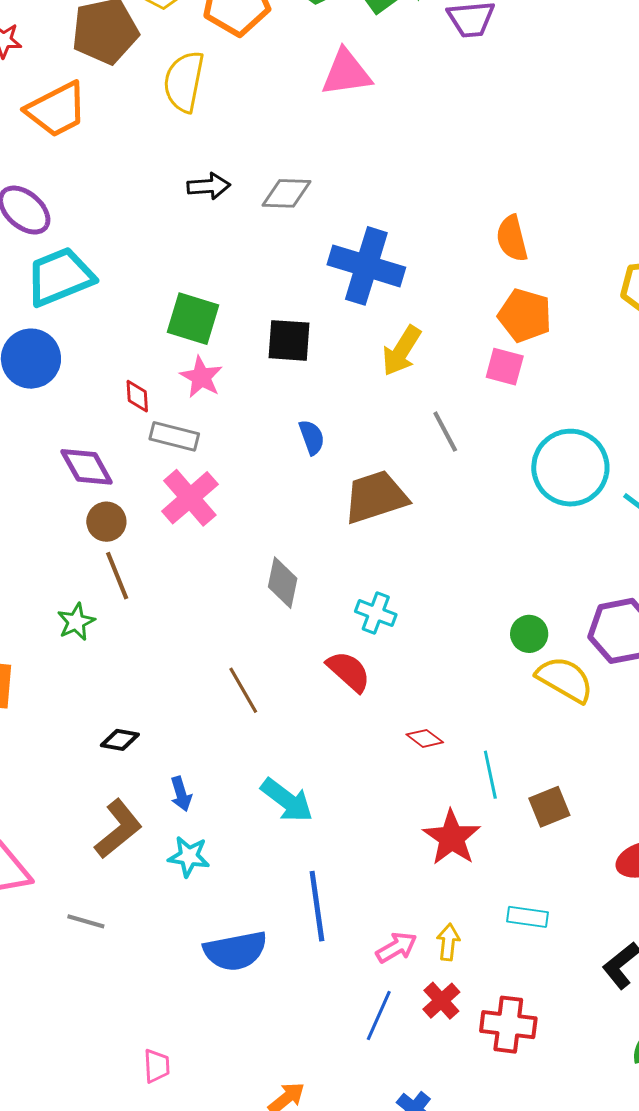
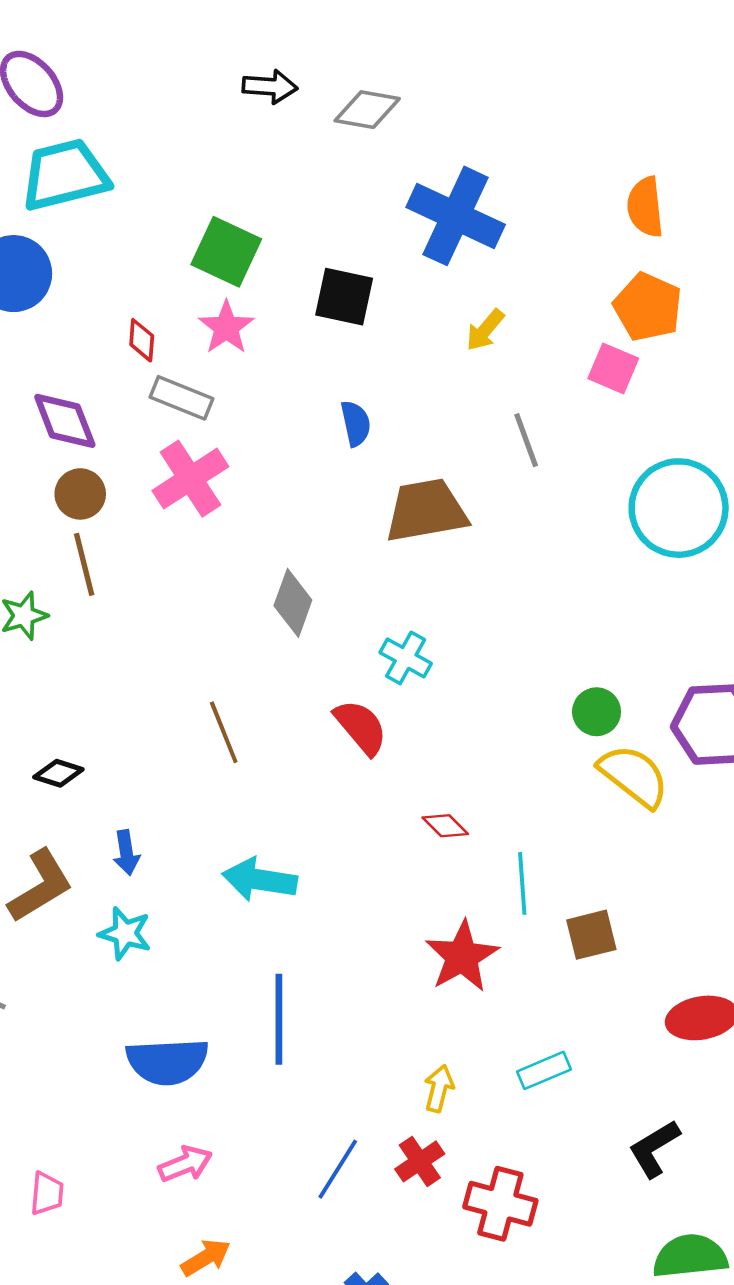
yellow arrow: (402, 351) -> (485, 330), size x0.7
cyan arrow: (287, 800) -> (260, 880), turned 144
cyan rectangle: (528, 917) -> (544, 1070), turned -39
pink arrow: (396, 947) -> (185, 1164), moved

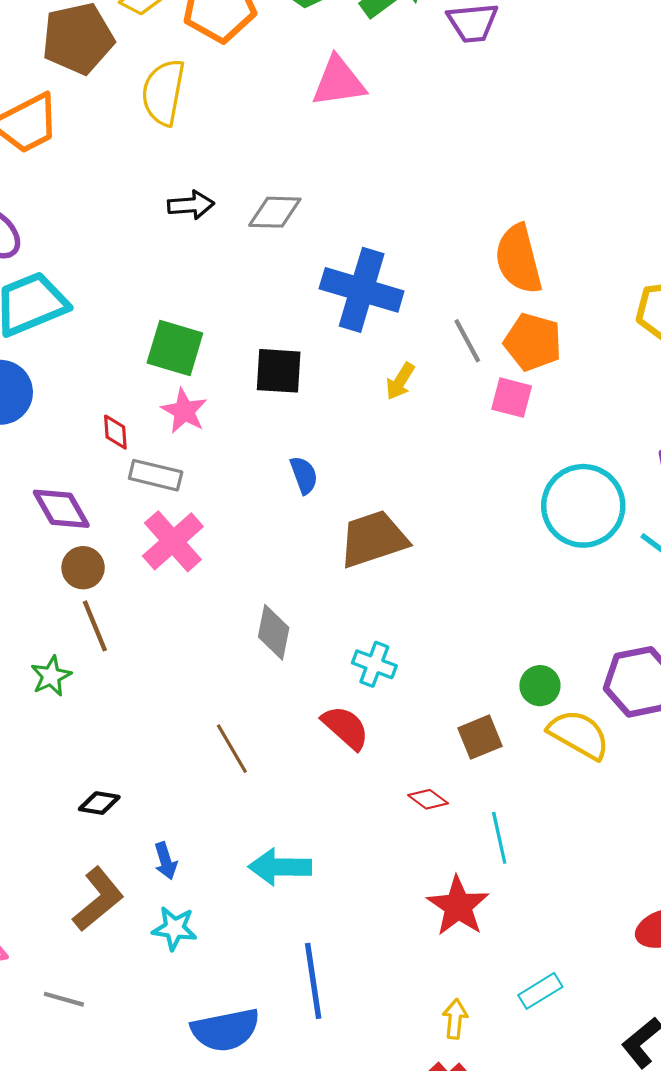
orange semicircle: (645, 207) -> (518, 259), size x1.4
gray line: (526, 440) -> (467, 341), moved
brown square: (591, 935) -> (480, 737), moved

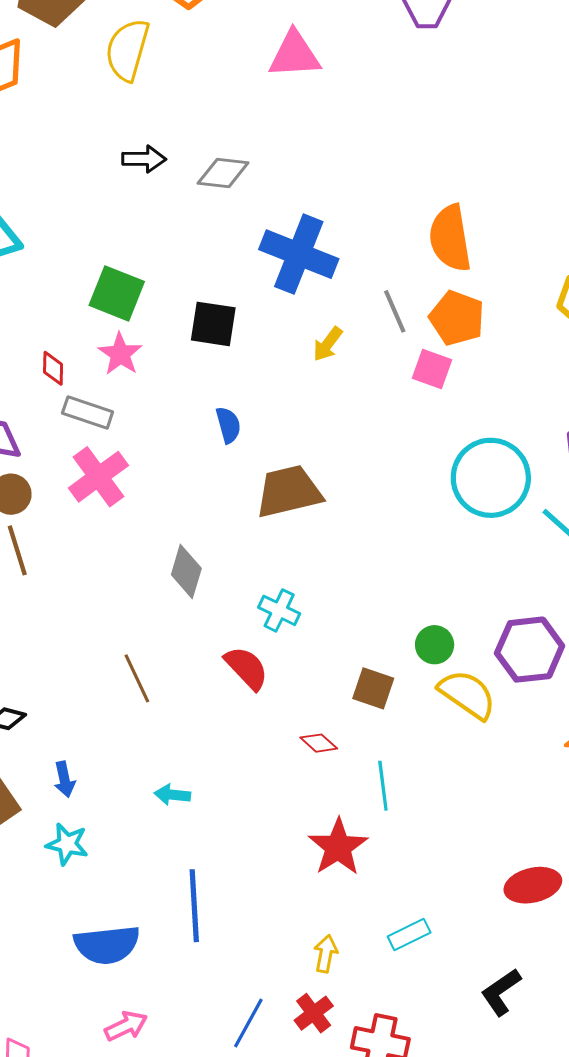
brown square: (480, 737) -> (373, 688), turned 36
cyan arrow: (280, 867) -> (172, 795), size x0.6

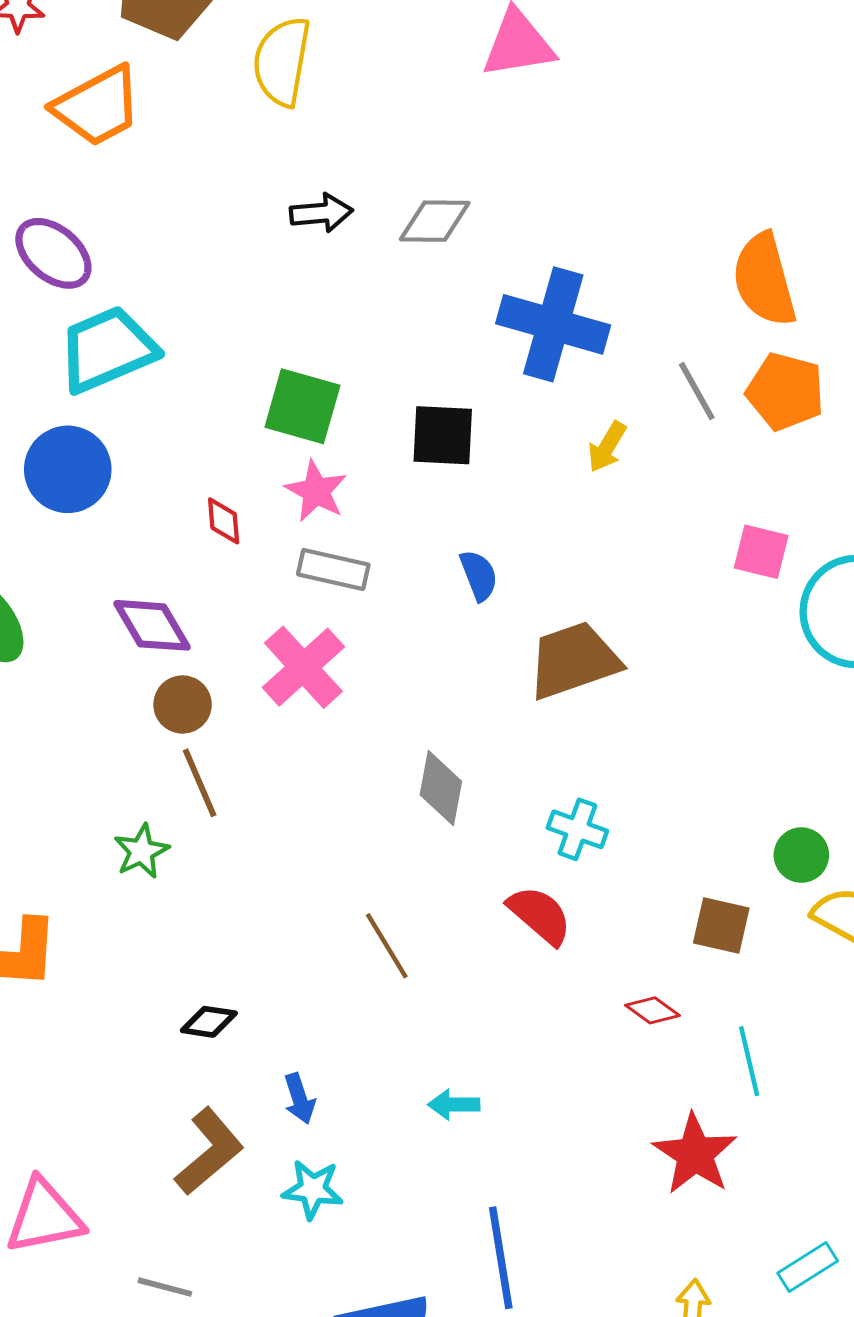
pink square: (432, 369) -> (761, 552), moved
gray rectangle: (88, 412) -> (333, 569), moved

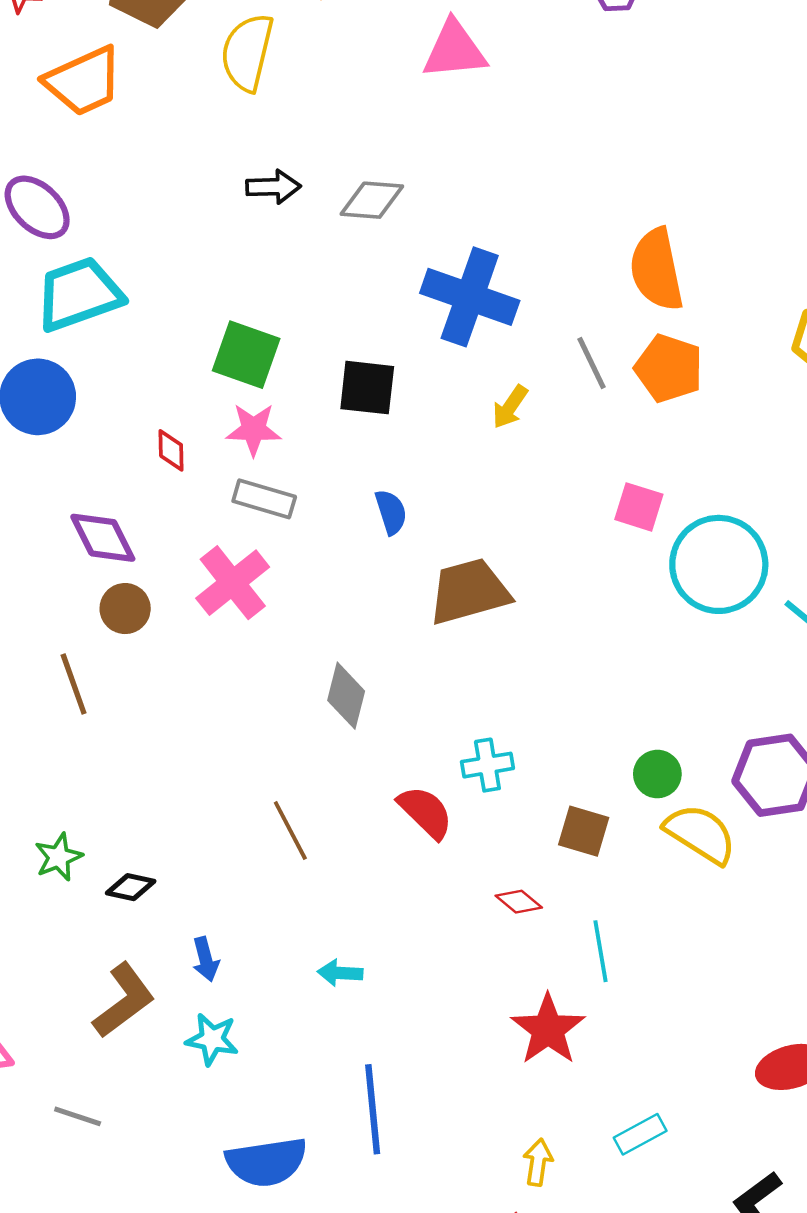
pink star: (316, 491) -> (254, 429), turned -30
brown line: (200, 783) -> (74, 684), moved
cyan cross: (577, 829) -> (487, 765), moved, turned -33
green star: (141, 851) -> (59, 857), moved

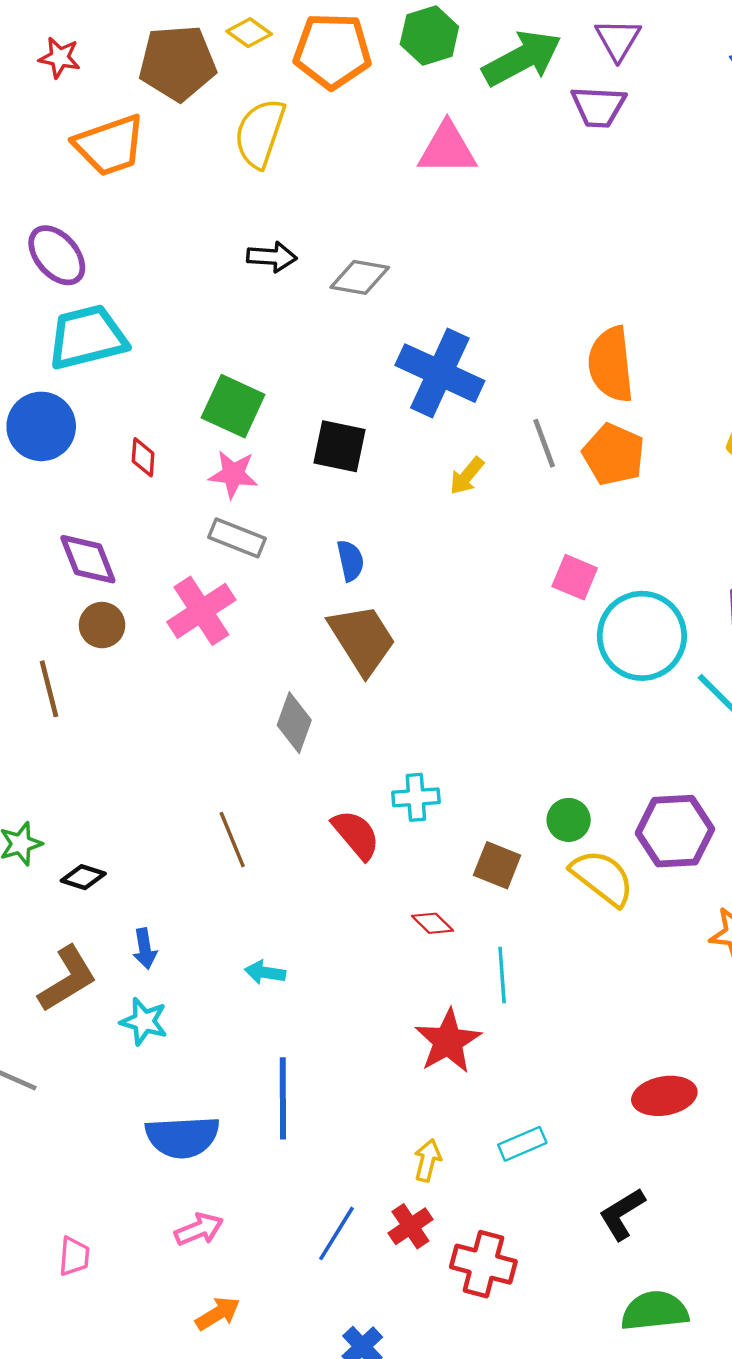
red diamond: (171, 450) -> (143, 457), moved
brown trapezoid: (469, 591) -> (362, 639), moved, turned 68

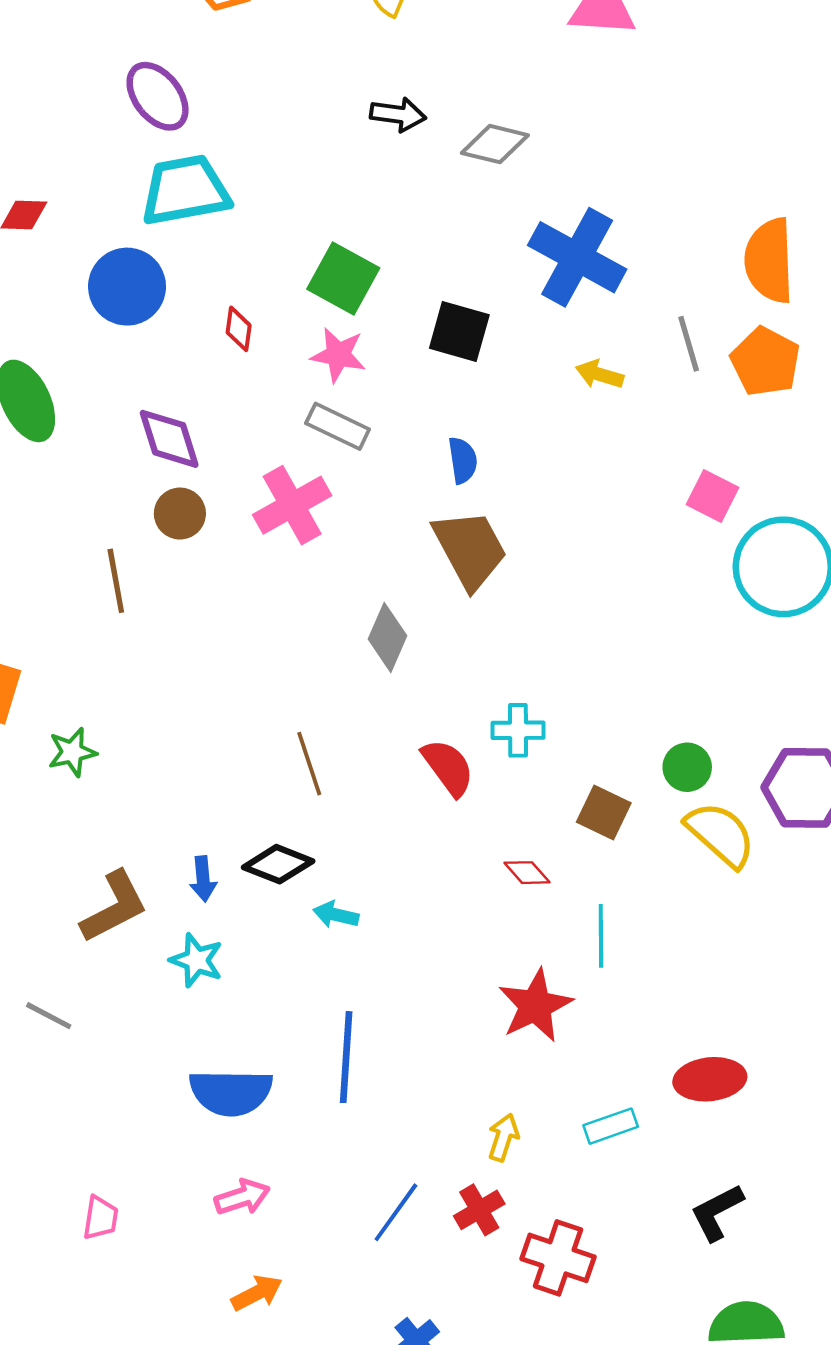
yellow arrow: (467, 476) -> (600, 374), turned 63
black diamond: (83, 877) -> (278, 864), moved, size x1.4
red ellipse: (664, 1096) -> (710, 1079), moved

